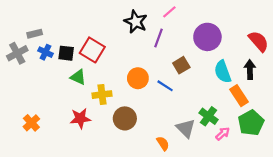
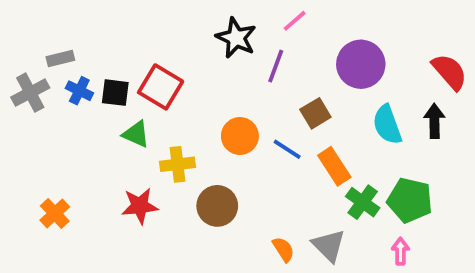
orange rectangle: (239, 96) -> (334, 166), moved
green pentagon: (251, 123) -> (410, 200), moved, turned -30
gray triangle: (186, 128) -> (329, 246), moved
pink arrow: (223, 134) -> (400, 251), moved, turned -48

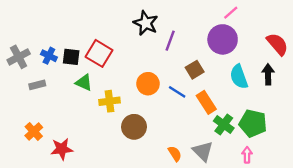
pink line: (295, 21) -> (231, 13), moved
gray rectangle: (60, 59) -> (37, 85), moved
red star: (140, 206) -> (62, 149), moved

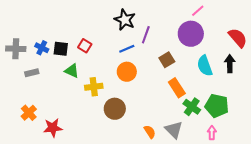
red square: (99, 53) -> (85, 46), size x0.6
gray cross: (19, 57) -> (16, 49), turned 30
blue line: (177, 92) -> (127, 49), moved, turned -56

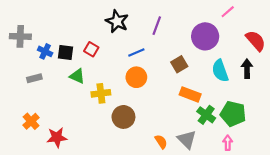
pink line: (198, 11) -> (228, 12), moved
black star: (125, 20) -> (117, 21), moved
purple line: (146, 35) -> (157, 26), moved
gray cross: (16, 49) -> (20, 36), moved
orange rectangle: (177, 88) -> (190, 94), turned -36

